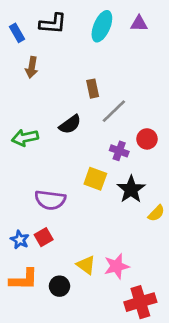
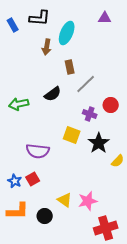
cyan ellipse: (102, 26) -> (67, 33), moved
brown arrow: (32, 67) -> (47, 47), moved

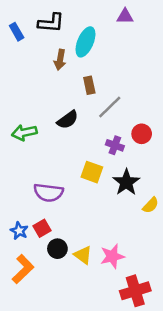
purple triangle: (105, 18) -> (125, 16), moved
orange L-shape: (18, 211) -> (23, 269), turned -45
black circle: (45, 216) -> (57, 249), moved

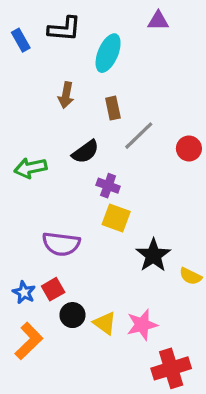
brown arrow: (60, 60) -> (66, 95), moved
red circle: (142, 134) -> (189, 148), moved
purple cross: (115, 145) -> (108, 186), moved
black star: (126, 182) -> (153, 255), moved
yellow semicircle: (151, 205) -> (191, 276), moved, turned 72

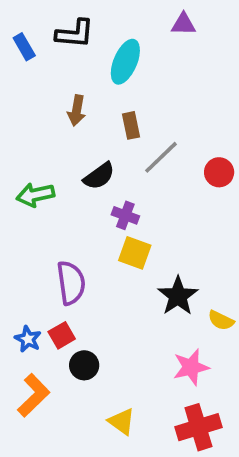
purple semicircle: (61, 244) -> (71, 283), turned -105
yellow triangle: (105, 323) -> (122, 422), moved
pink star: (142, 325) -> (191, 367), moved

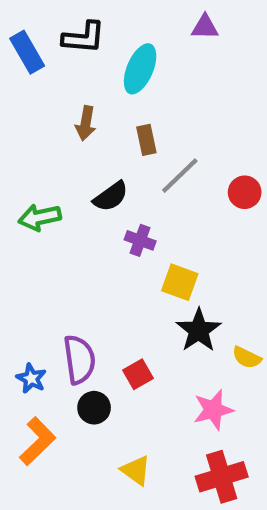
blue rectangle: (24, 47) -> (27, 52), size x1.4
yellow square: (135, 253) -> (180, 282), moved
purple semicircle: (71, 283) -> (79, 360), moved
red square: (62, 335) -> (138, 374), moved

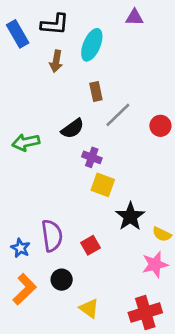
brown arrow: (86, 123) -> (56, 61), moved
yellow square: (180, 282) -> (103, 185), moved
black circle: (94, 408) -> (62, 280), moved
pink star: (213, 410) -> (155, 264), moved

